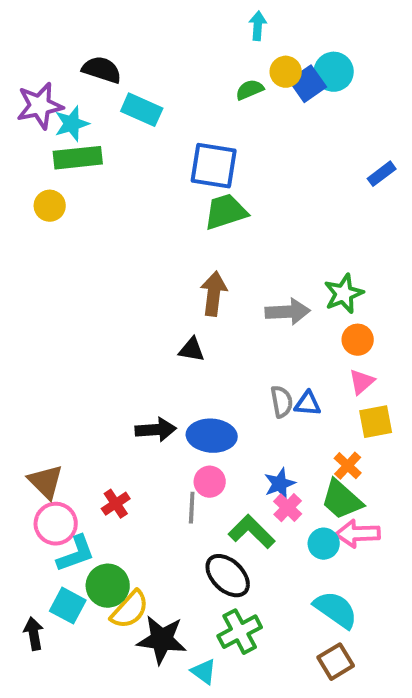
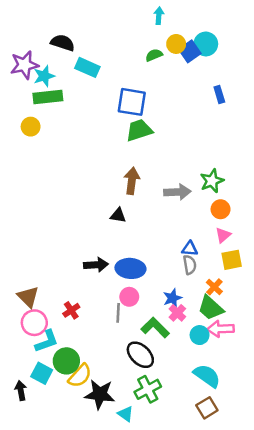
blue rectangle: (382, 174) -> (219, 95), moved, turned -70
gray semicircle: (282, 402) -> (190, 265), moved

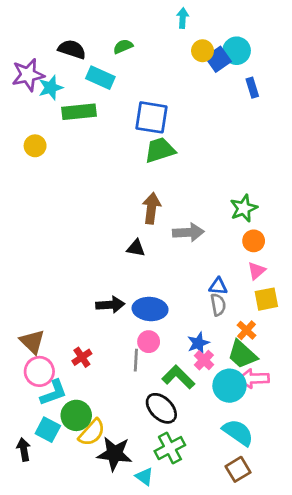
green semicircle: (154, 55) -> (123, 46), moved
blue rectangle: (219, 95) -> (252, 88), moved
green rectangle: (48, 97) -> (79, 112), moved
gray arrow: (177, 192) -> (188, 232), moved
cyan circle: (200, 335) -> (229, 386), size x1.5

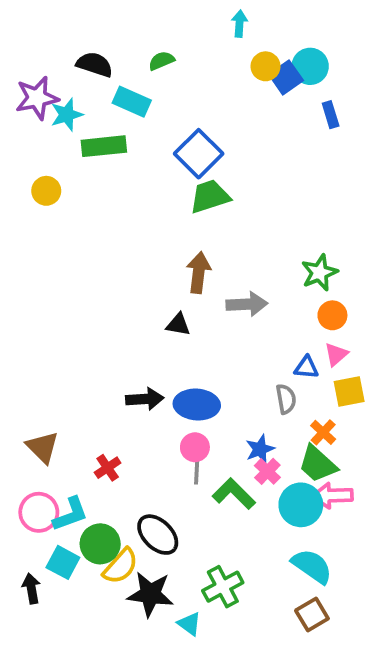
blue square: (151, 117) -> (199, 154), turned 36
blue triangle: (218, 286) -> (306, 367), moved
gray line: (136, 360) -> (197, 470), moved
pink circle: (39, 371) -> (39, 512), moved
black ellipse: (161, 408) -> (158, 535), moved

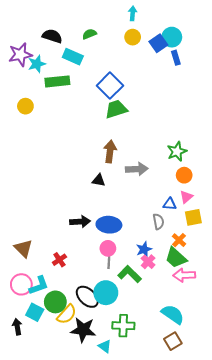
yellow circle: (266, 66) -> (133, 37), moved
blue rectangle: (331, 115) -> (176, 58), moved
cyan circle: (301, 505) -> (106, 293), moved
green cross: (223, 587) -> (123, 326), turned 30

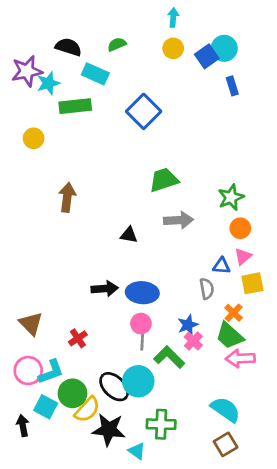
blue rectangle: (176, 58) -> (232, 86), moved
green trapezoid: (116, 109) -> (164, 180), moved
brown arrow: (110, 151) -> (67, 197), moved

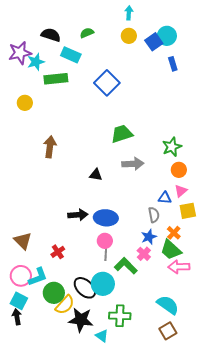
blue star: (188, 325) -> (149, 237), moved
cyan square: (46, 407) -> (19, 301), moved

